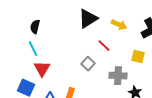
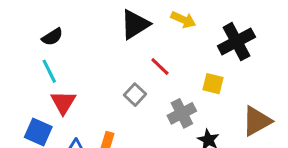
yellow arrow: (119, 25) -> (183, 20), moved
black semicircle: (35, 27) -> (52, 37), turned -136
gray cross: (118, 76) -> (182, 113), turned -30

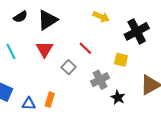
black triangle: (135, 24) -> (48, 20), moved
black semicircle: (52, 37) -> (20, 17), moved
red triangle: (63, 102) -> (44, 49), moved

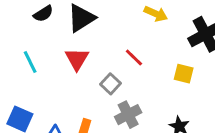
gray cross: (100, 80) -> (128, 115), moved

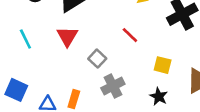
red line: (134, 58) -> (130, 35), moved
yellow square: (184, 74) -> (163, 65), moved

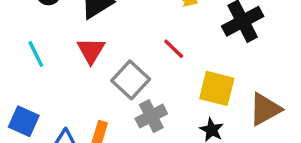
gray square: (97, 59) -> (131, 80), size x1.5
yellow square: (163, 65) -> (217, 88), size x1.5

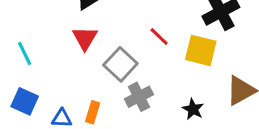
cyan line: (36, 54) -> (25, 54), moved
yellow square: (217, 88) -> (201, 50), moved

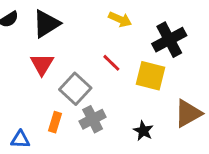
orange rectangle: (93, 112) -> (55, 122), moved

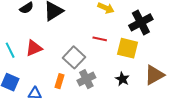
red line: (111, 63) -> (100, 39), turned -32
red triangle: (42, 64) -> (34, 48), moved, turned 36
black star: (143, 131) -> (122, 79), moved

